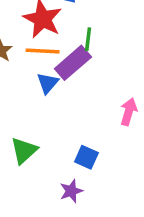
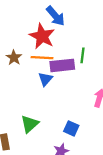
green line: (88, 39) -> (83, 55), moved
purple rectangle: (73, 63) -> (62, 65), turned 35

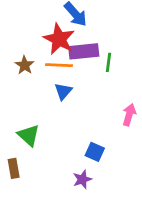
purple rectangle: (62, 65) -> (84, 51), moved
green triangle: (30, 124) -> (29, 135), moved, turned -36

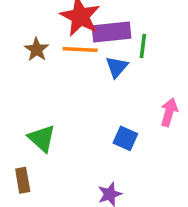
blue triangle: (63, 91) -> (117, 67), moved
blue square: (95, 152) -> (125, 138), moved

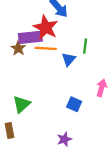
purple rectangle: (112, 32) -> (30, 37), moved
green triangle: (42, 138) -> (22, 104), turned 36

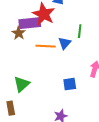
orange line: (46, 48) -> (46, 46), moved
blue square: (74, 104) -> (70, 84), turned -32

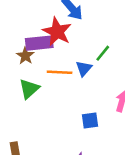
green line: (80, 31) -> (103, 53), turned 32
green triangle: (22, 84) -> (29, 89), moved

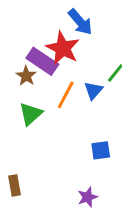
purple rectangle: (39, 43) -> (42, 61), turned 40
orange line: (60, 72) -> (66, 95), turned -65

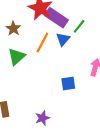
purple rectangle: (42, 61) -> (56, 18), moved
purple star: (88, 197) -> (42, 118), moved

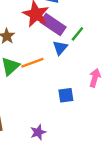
orange line: (42, 43) -> (32, 63), moved, turned 42

